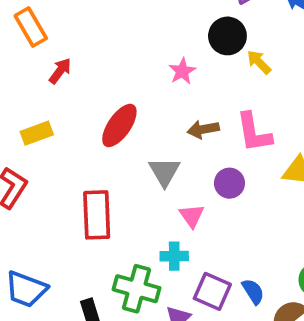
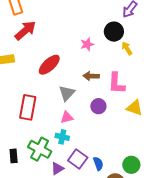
red arrow: (60, 71) -> (25, 30), size x1.6
pink triangle: (192, 216) -> (67, 117), moved, turned 40

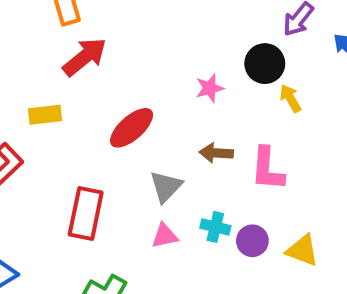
purple circle: (98, 106) -> (252, 241), moved
yellow triangle: (135, 108) -> (302, 250), moved
cyan cross: (62, 137) -> (215, 227), moved

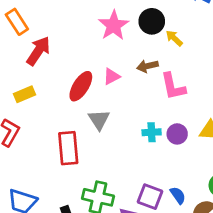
pink star: (210, 88) -> (114, 25), moved, size x1.6
brown arrow: (216, 153) -> (147, 66), moved
gray triangle: (166, 187) -> (99, 120), moved
pink triangle: (165, 236) -> (112, 76), moved

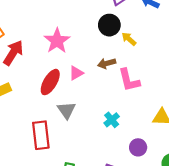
pink star: (114, 25) -> (57, 41), moved
cyan cross: (152, 132) -> (112, 120), turned -35
purple circle: (177, 134) -> (138, 147), moved

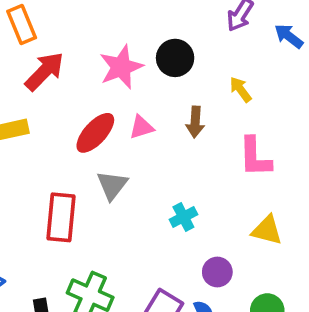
black circle: (109, 25) -> (175, 58), moved
brown arrow: (107, 63) -> (195, 122), turned -84
pink L-shape: (129, 80) -> (255, 157), moved

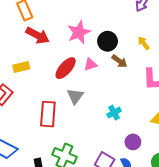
black circle: (175, 58) -> (108, 41), moved
red arrow: (44, 71) -> (37, 35), turned 75
brown arrow: (195, 122) -> (119, 61), turned -56

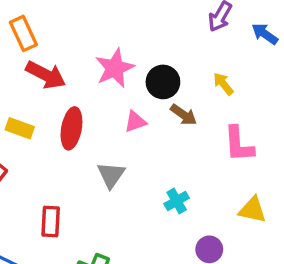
yellow rectangle: (21, 67) -> (20, 128), turned 35
red ellipse: (66, 68) -> (71, 128), moved, turned -30
red rectangle: (48, 114) -> (51, 221), moved, size x0.7

